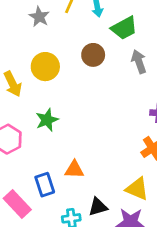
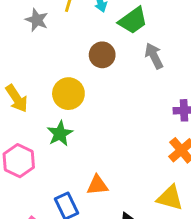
yellow circle: (45, 67) -> (68, 94), moved

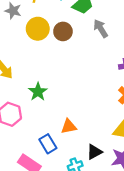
yellow circle: (68, 94) -> (38, 29), moved

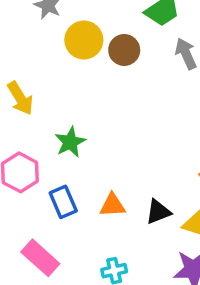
blue rectangle: (48, 144) -> (63, 202), moved
black triangle: (94, 152) -> (158, 212), moved

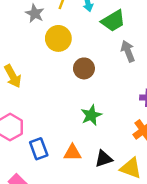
brown circle: (124, 50) -> (84, 68), moved
green star: (70, 142) -> (91, 115), moved

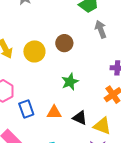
yellow circle: (58, 38) -> (34, 51), moved
black triangle: (104, 159) -> (80, 118), turned 42

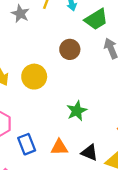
brown circle: (64, 43) -> (70, 49), moved

